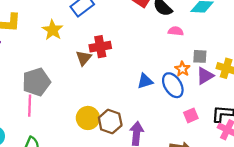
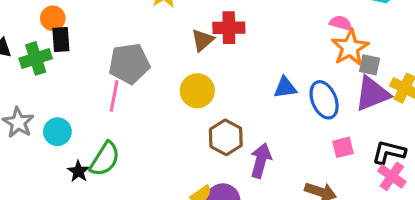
orange star: (182, 69) -> (350, 48), moved, size x1.6
purple triangle: (205, 76) -> (372, 94), size x1.4
yellow circle: (88, 118) -> (197, 91), moved

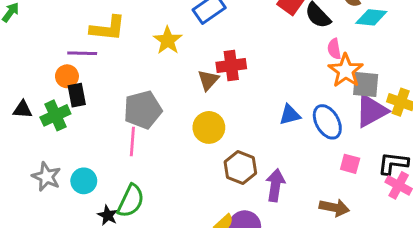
pink semicircle: (341, 23) -> (334, 49), turned -108
gray square: (370, 65) -> (366, 84), size x1.4
pink square: (343, 147) -> (350, 164), turned 36

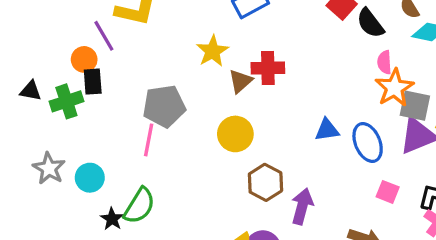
yellow star: (168, 40) -> (212, 51), moved
purple line: (82, 53) -> (104, 36), turned 52

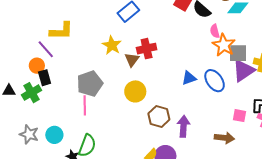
pink square: (388, 192) -> (239, 116), moved

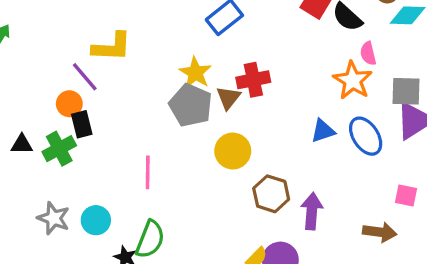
orange star: (224, 45) -> (353, 80), moved
gray pentagon: (90, 84) -> (191, 105), moved, turned -30

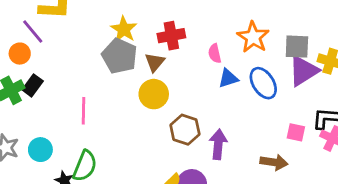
pink semicircle: (368, 53) -> (215, 53), moved
brown triangle: (228, 98) -> (155, 62), moved
black rectangle: (82, 124) -> (33, 85), moved, turned 50

